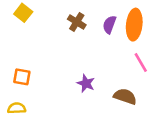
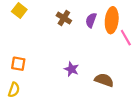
pink line: (141, 62) -> (126, 38), moved
yellow semicircle: (17, 108) -> (14, 90), turned 112

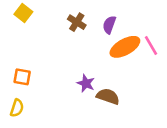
orange ellipse: (112, 20) -> (125, 47), moved, turned 55
brown semicircle: (104, 80) -> (108, 96), moved

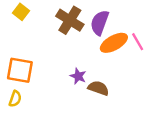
brown cross: (77, 22) -> (70, 20), size x1.6
purple semicircle: (109, 25) -> (100, 23), size x1.5
orange square: (22, 77) -> (20, 70), size x1.6

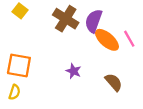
orange ellipse: (114, 43) -> (107, 40), turned 70
brown semicircle: (98, 88) -> (114, 82), moved, turned 30

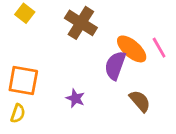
purple semicircle: (94, 21) -> (115, 65), moved
purple star: (74, 71) -> (75, 98), moved

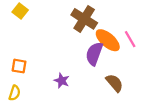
brown cross: (81, 23) -> (84, 19), moved
orange square: (23, 80) -> (19, 66), size x0.6

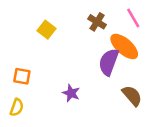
yellow square: (20, 11) -> (46, 30), moved
brown cross: (84, 19) -> (97, 22), size x0.6
pink line: (130, 39) -> (133, 18), moved

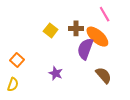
brown cross: (97, 22) -> (76, 28), moved, turned -32
yellow square: (46, 30) -> (51, 30), moved
orange square: (22, 76) -> (17, 60), turned 32

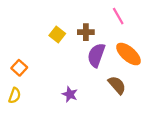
orange ellipse: (97, 37) -> (129, 54), moved
purple star: (56, 73) -> (70, 94), moved

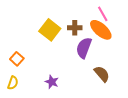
yellow square: (57, 34) -> (50, 30), size x1.5
orange ellipse: (129, 54) -> (101, 30), moved
purple star: (70, 94) -> (52, 82), moved

